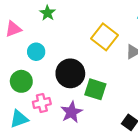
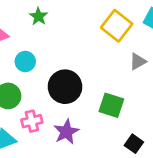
yellow square: (105, 37) -> (117, 26), moved
green square: (95, 89) -> (111, 105), moved

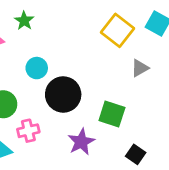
green star: (38, 16) -> (24, 21), moved
cyan circle: (25, 62) -> (37, 68), moved
purple star: (66, 132) -> (81, 142), moved

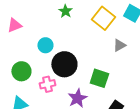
green star: (24, 21) -> (65, 11), moved
pink cross: (28, 131) -> (47, 84), moved

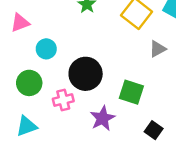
cyan circle: (45, 45) -> (46, 49), moved

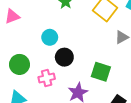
cyan circle: (46, 49) -> (50, 37), moved
black circle: (86, 74) -> (64, 57), size x0.7

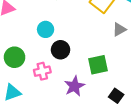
green square: (101, 72) -> (98, 65), turned -30

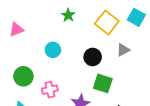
black circle: (61, 50) -> (93, 57), moved
green square: (98, 65) -> (103, 83), turned 30

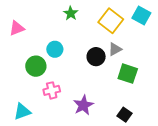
gray triangle: (123, 50) -> (115, 49), moved
green circle: (23, 76) -> (36, 66), moved
green square: (103, 83) -> (128, 74), moved

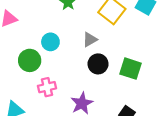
gray triangle: (115, 49) -> (90, 40), moved
black circle: (96, 57) -> (98, 64), moved

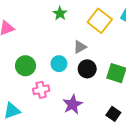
cyan circle: (50, 42) -> (59, 64), moved

